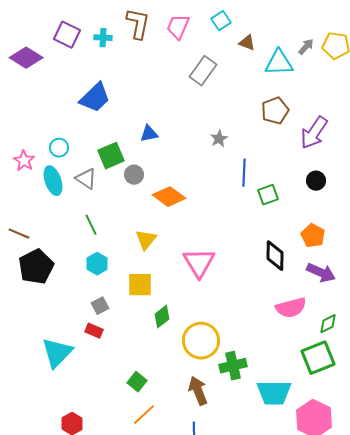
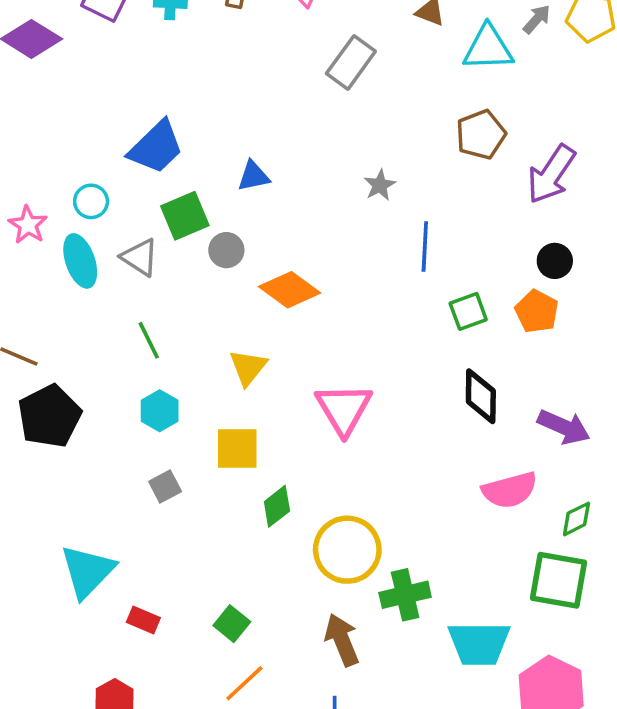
blue trapezoid: (95, 98) -> (156, 147), moved
green square: (268, 195) -> (468, 311), moved
orange pentagon: (313, 236) -> (537, 311), moved
red rectangle: (94, 331) -> (143, 620), moved
green square: (318, 358) -> (558, 580), turned 32

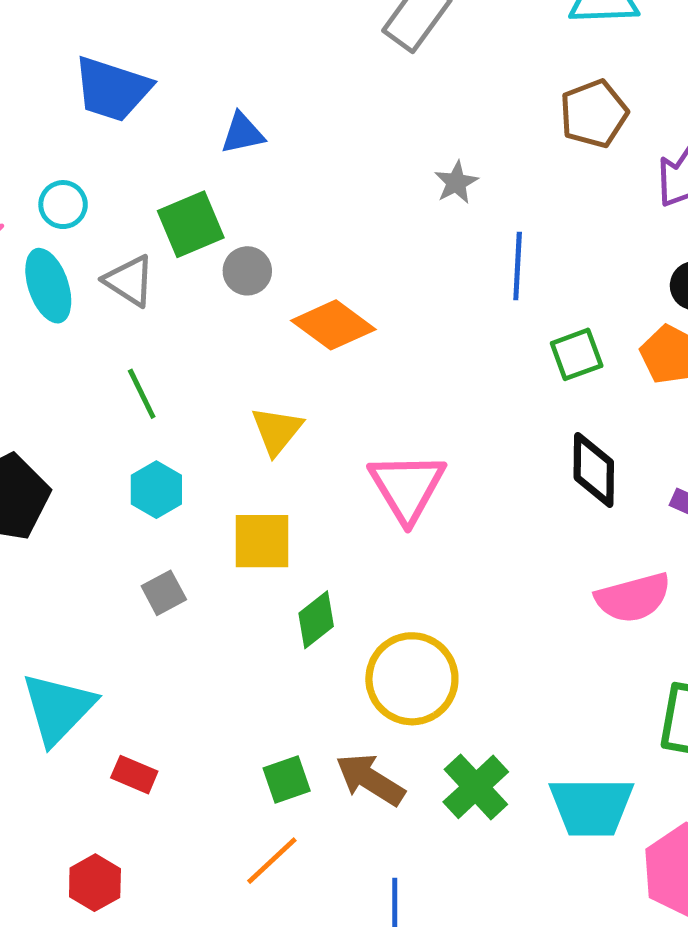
blue trapezoid: (156, 147) -> (112, 89), moved, turned 62
blue triangle: (253, 176) -> (242, 133), moved
green cross: (405, 595) -> (476, 787), moved, turned -30
green square: (232, 624) -> (287, 780), moved, turned 32
brown arrow: (342, 640) -> (370, 780), moved, turned -36

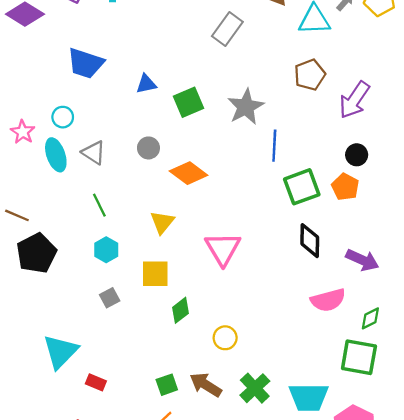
gray star: (456, 182) -> (246, 107), size x1.8
green square: (191, 224) -> (189, 102), moved
green square: (577, 354) -> (302, 187), size x1.5
yellow circle: (412, 679) -> (225, 338), size x0.6

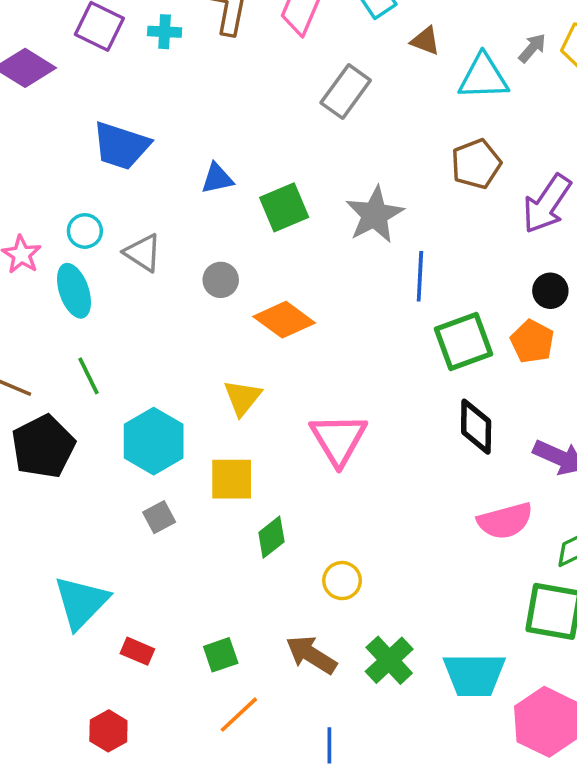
gray triangle: (94, 153) -> (143, 253), moved
green line: (99, 205) -> (88, 376), moved
cyan hexagon: (106, 250) -> (154, 441), size x1.6
green square: (167, 385) -> (221, 655), moved

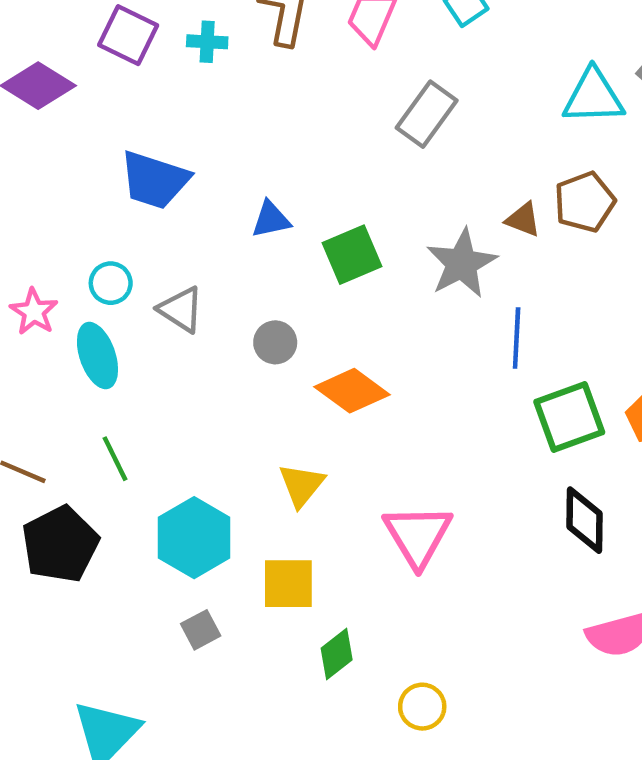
brown triangle: (425, 41) -> (523, 220), moved

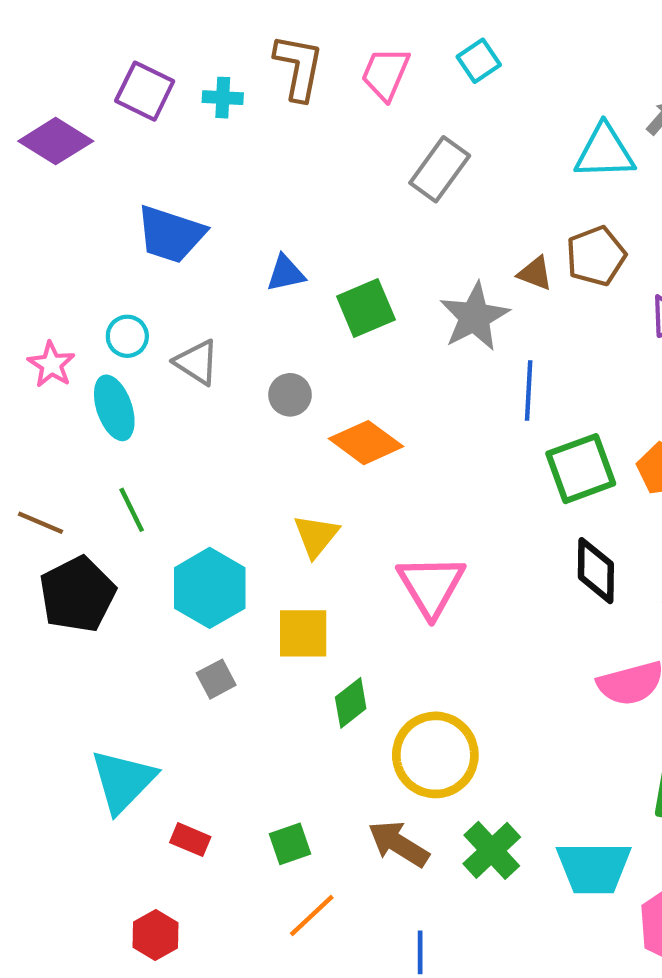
yellow circle: (422, 707) -> (435, 755), size x1.8

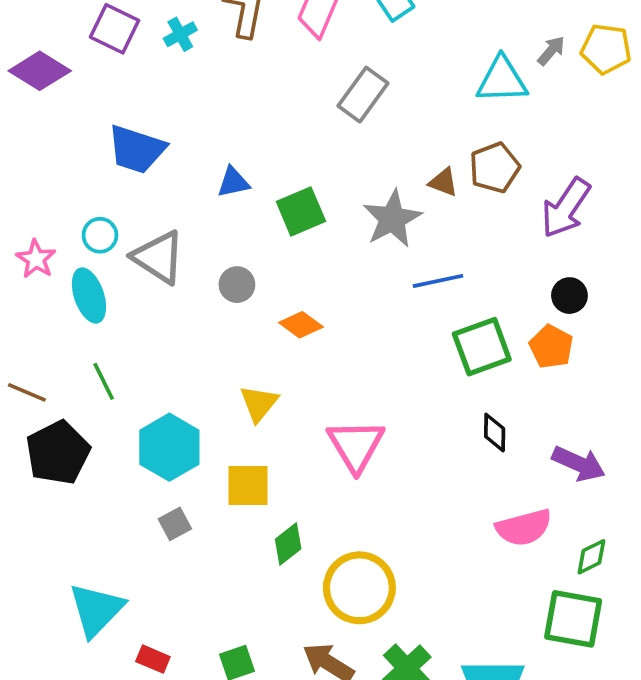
cyan cross: (223, 98) -> (180, 34), turned -32
gray triangle: (197, 362) -> (158, 257), size x1.4
blue line: (529, 390) -> (438, 281), turned 75
orange diamond: (366, 443) -> (301, 325), size x0.7
black diamond: (596, 571) -> (495, 433), size x0.7

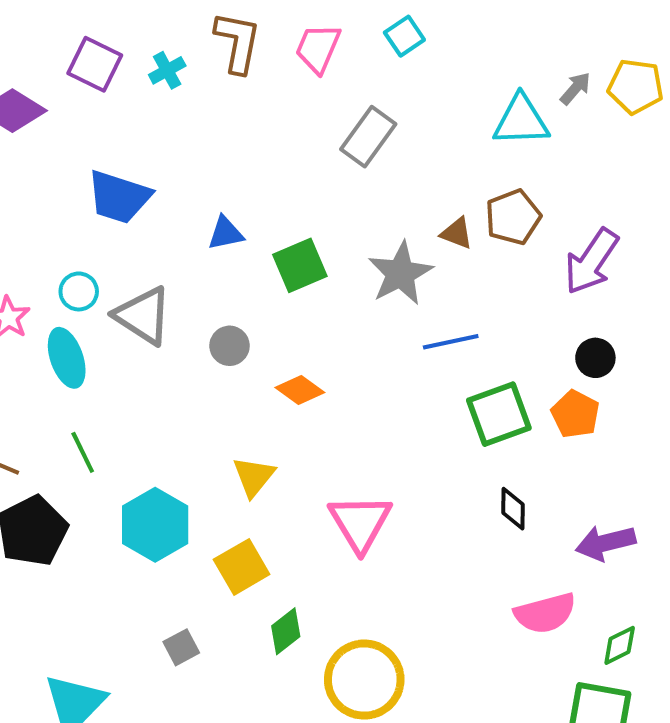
purple arrow: (579, 464) -> (605, 543), turned 142
yellow square: (248, 486) -> (242, 567), turned -30
gray square: (175, 524) -> (181, 647), moved

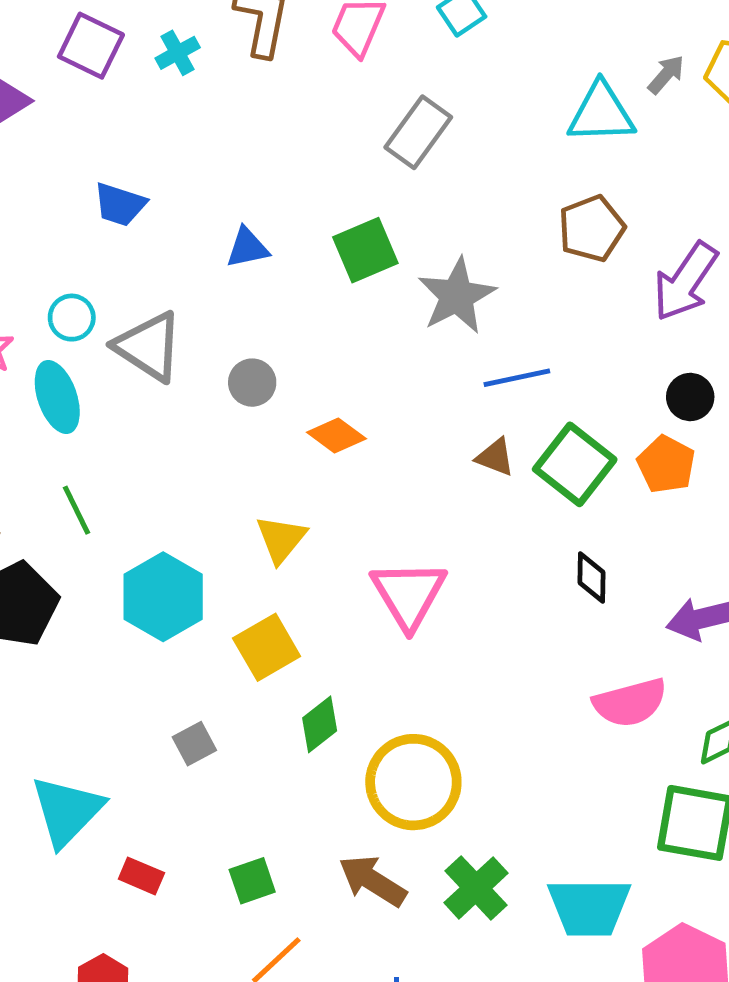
blue trapezoid: (119, 197) -> (120, 204), size x0.7
brown triangle: (457, 233) -> (495, 457), moved
green square: (300, 265) -> (365, 250), moved
green square: (499, 414) -> (575, 464), turned -32

